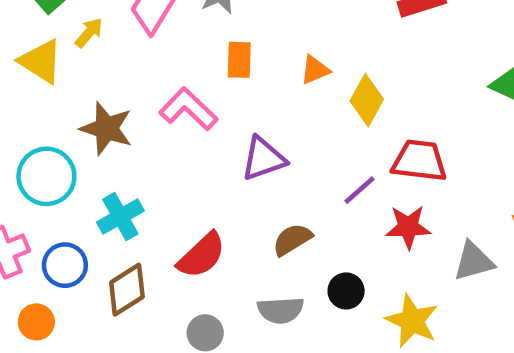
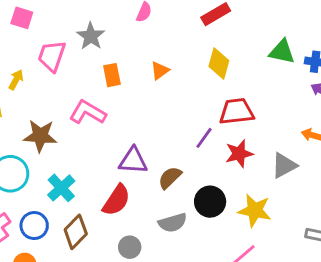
yellow diamond: (367, 100) -> (219, 63), moved
purple triangle: (263, 159) -> (133, 161), moved, turned 36
black circle: (346, 291) -> (210, 202), size x1.4

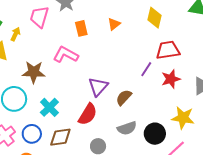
purple triangle: (133, 161) -> (98, 87), turned -50
black circle: (210, 202) -> (155, 134), moved
brown diamond: (76, 232) -> (60, 137), turned 40

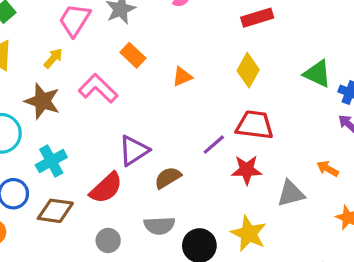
orange triangle: (114, 24) -> (182, 77), moved
orange rectangle: (81, 28) -> (133, 55), turned -49
yellow arrow: (15, 34) -> (53, 58), moved

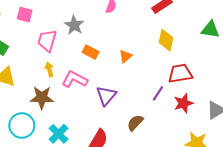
yellow arrow: (53, 58) -> (49, 69), moved, turned -40
purple triangle: (134, 151) -> (106, 96), moved

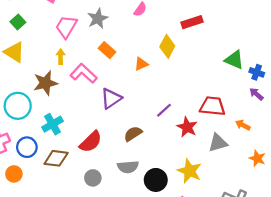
yellow diamond: (166, 40) -> (167, 46), moved
red trapezoid: (180, 73) -> (212, 106), moved
brown star: (42, 98) -> (45, 83), turned -30
red star: (183, 103) -> (187, 127), turned 30

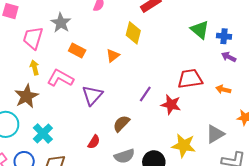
green triangle: (234, 60) -> (200, 30), turned 30
red semicircle: (91, 142) -> (94, 142), moved, size x0.6
gray triangle: (218, 143) -> (215, 134), moved

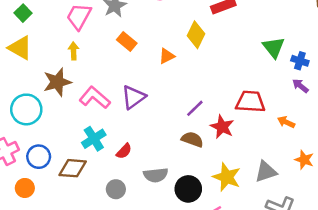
pink L-shape: (60, 78) -> (95, 98), moved
brown semicircle: (121, 124) -> (192, 139), moved, turned 54
cyan cross: (43, 133) -> (94, 139), moved

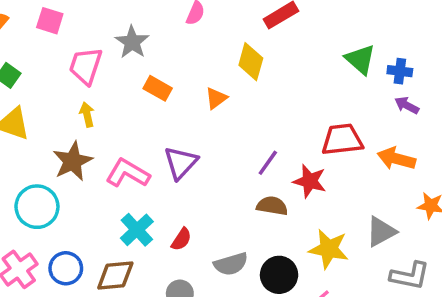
orange arrow: (286, 122) -> (396, 159), size x1.5

